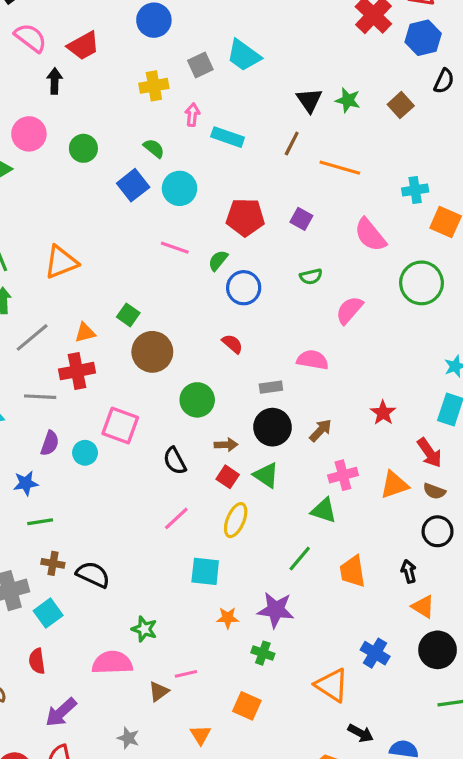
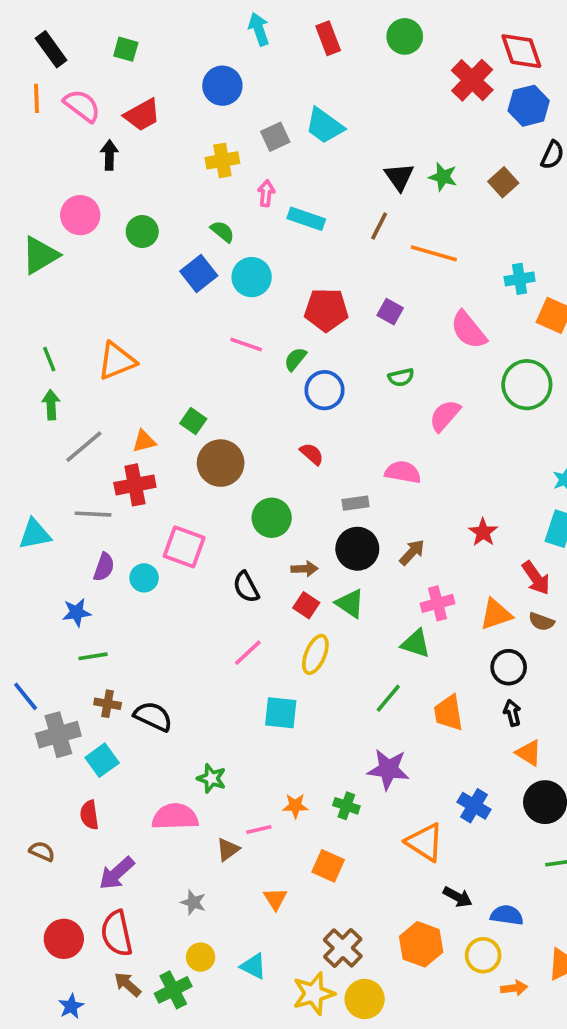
black circle: (438, 531) -> (509, 667), moved
purple star: (276, 610) -> (388, 769), moved
orange star: (228, 618) -> (295, 806), moved

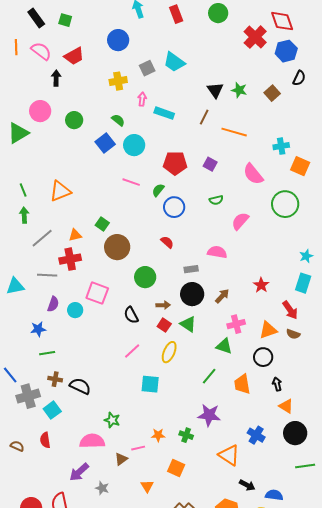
black rectangle: (51, 49) -> (36, 18), moved
black circle: (509, 667) -> (263, 357), moved
brown semicircle: (42, 851) -> (17, 446), moved
purple arrow: (117, 873) -> (79, 472), moved

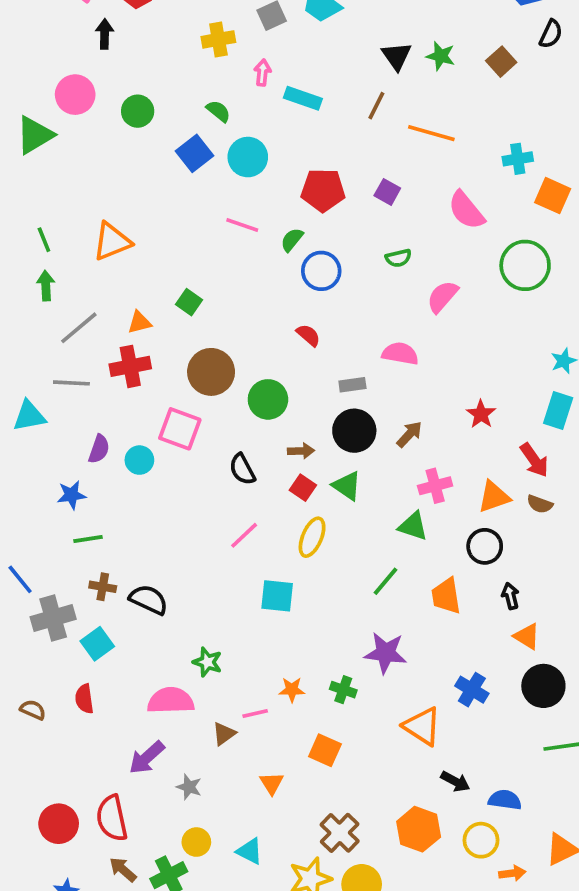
brown circle: (117, 247) -> (211, 372), moved
gray line: (47, 275) -> (71, 383), moved

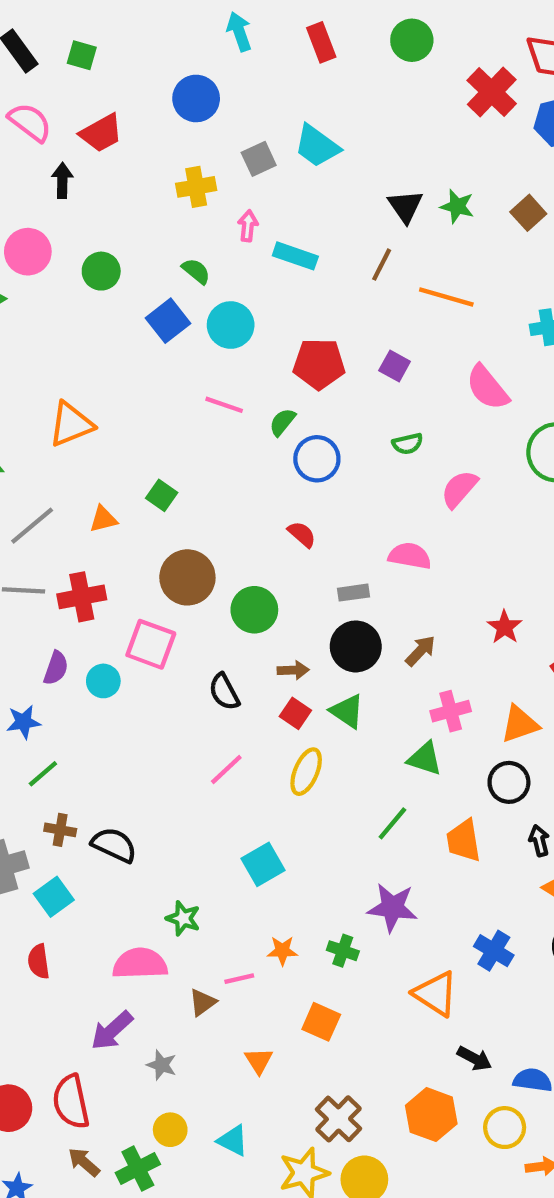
red cross: (130, 366) -> (82, 597), moved
green line: (88, 539) -> (43, 774), turned -32
cyan square: (277, 596) -> (263, 864), moved, turned -36

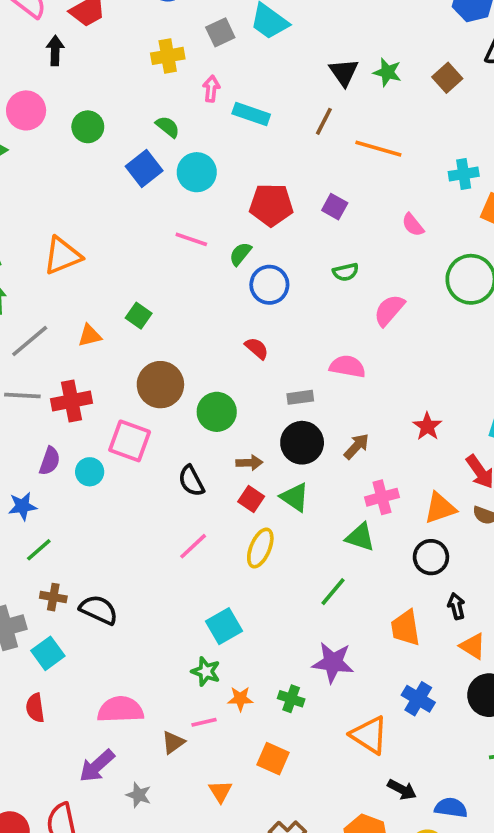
pink semicircle: (487, 388) -> (413, 225), size x0.6
orange trapezoid: (464, 841) -> (406, 628), moved
green star: (183, 918) -> (206, 671), moved

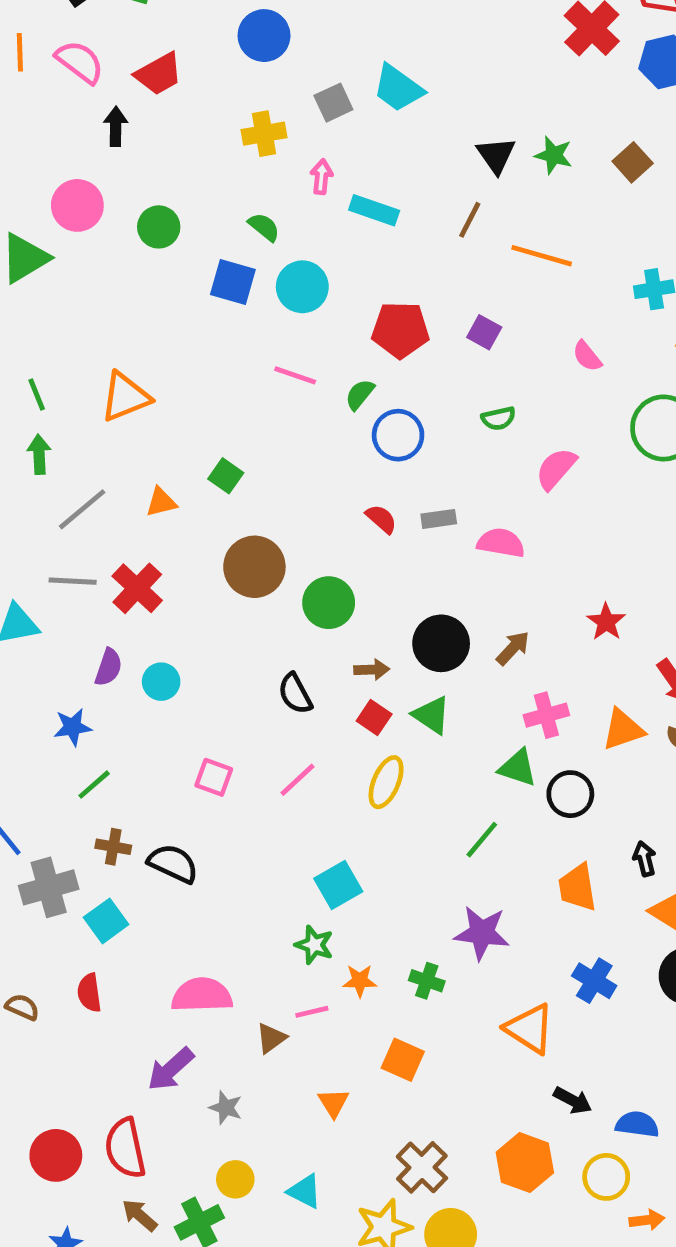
blue square: (144, 169) -> (233, 282), turned -36
gray rectangle: (300, 397) -> (439, 519), moved
red cross: (71, 401) -> (137, 588), turned -36
pink square: (130, 441) -> (214, 777), moved, size x0.7
black circle: (431, 557) -> (570, 794), moved

